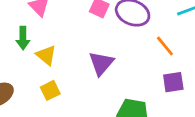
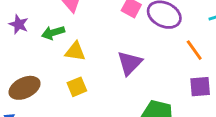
green arrow: (23, 38) -> (53, 33), turned 70
yellow triangle: (46, 55) -> (75, 51), turned -35

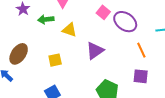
yellow triangle: (75, 51) -> (69, 30), moved
brown ellipse: (25, 88) -> (19, 54), turned -40

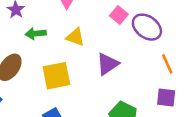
green arrow: (46, 19) -> (36, 34), moved
yellow square: (55, 60) -> (56, 76), size x1.6

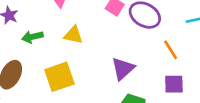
purple triangle: (108, 64) -> (123, 69), moved

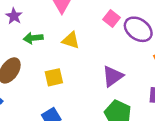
yellow square: (59, 77) -> (54, 77), size x0.7

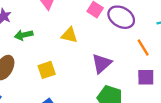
yellow triangle: (71, 40) -> (69, 35), moved

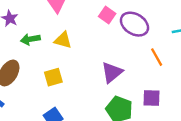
yellow triangle: (69, 35) -> (63, 40), moved
purple square: (146, 77) -> (152, 98), moved

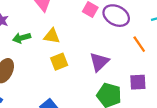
yellow square: (53, 77) -> (59, 62), moved

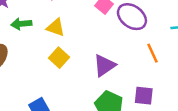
yellow square: (59, 62) -> (59, 58), turned -36

